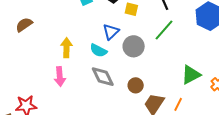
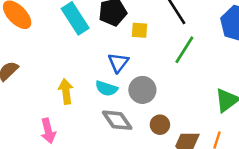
gray circle: (134, 46) -> (142, 90), moved
pink arrow: (60, 77) -> (48, 131), moved

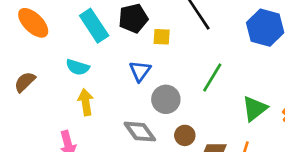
green line: (184, 50) -> (212, 77), moved
cyan semicircle: (106, 88) -> (78, 67), moved

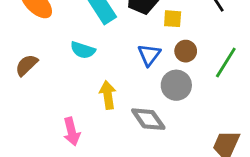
yellow arrow: (86, 102) -> (108, 95), moved
brown circle: (185, 135) -> (186, 51), moved

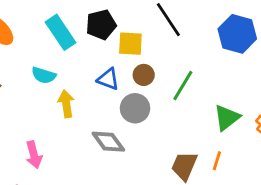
yellow square: (173, 19) -> (130, 44), size x1.4
blue triangle: (149, 55) -> (108, 79), turned -45
yellow arrow: (108, 95) -> (66, 104), moved

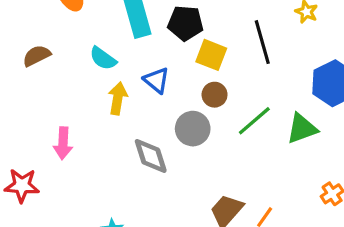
blue triangle: (108, 79) -> (157, 80), moved
green triangle: (227, 118) -> (302, 129), moved

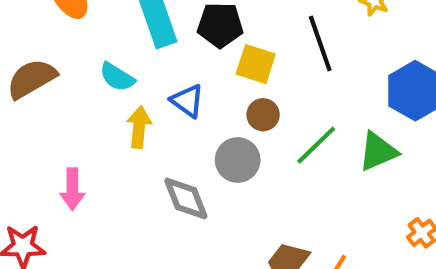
brown semicircle: (37, 56) -> (32, 79), size x1.4

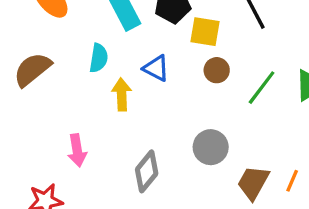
cyan semicircle: (117, 77) -> (99, 58), turned -104
gray circle: (238, 160) -> (211, 147), moved
gray diamond: (186, 198) -> (147, 171), moved, turned 69

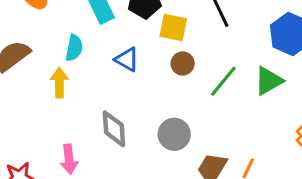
yellow arrow: (122, 94) -> (59, 83), moved
pink arrow: (77, 150) -> (69, 159), moved
gray diamond: (147, 171) -> (114, 129), moved, turned -45

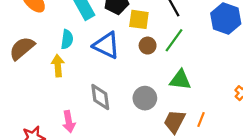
blue triangle: (127, 59) -> (106, 45), size x1.5
green line: (223, 81) -> (174, 40), moved
green triangle: (268, 81) -> (180, 80), moved, turned 40

